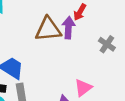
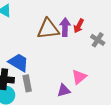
red arrow: (80, 12) -> (79, 26), moved

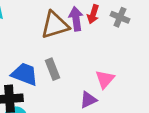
gray cross: (98, 40) -> (120, 17), moved
gray rectangle: (27, 83) -> (52, 69), moved

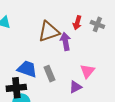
purple arrow: (76, 19) -> (65, 42), moved
gray rectangle: (52, 69) -> (50, 74), moved

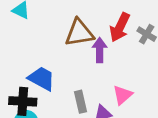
red arrow: (77, 23) -> (120, 27), size x1.5
gray rectangle: (50, 74) -> (81, 102), moved

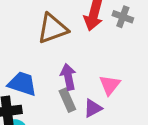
purple arrow: (100, 50) -> (68, 77), moved

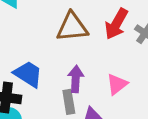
pink triangle: (110, 85) -> (117, 84), moved

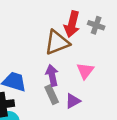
brown triangle: (72, 27) -> (57, 42), moved

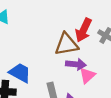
purple arrow: (52, 75) -> (76, 64), moved, turned 96

